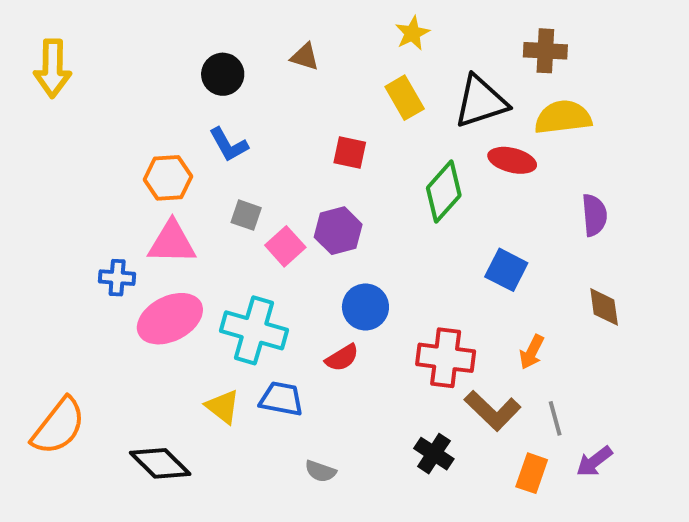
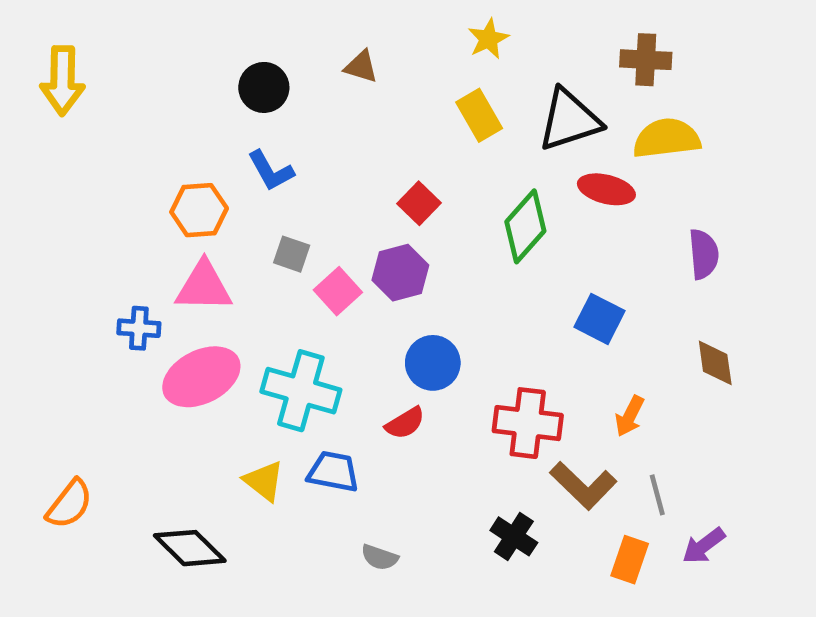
red square: (350, 152) -> (419, 203), moved, turned 32
orange semicircle: (58, 426) -> (69, 504), size x0.7

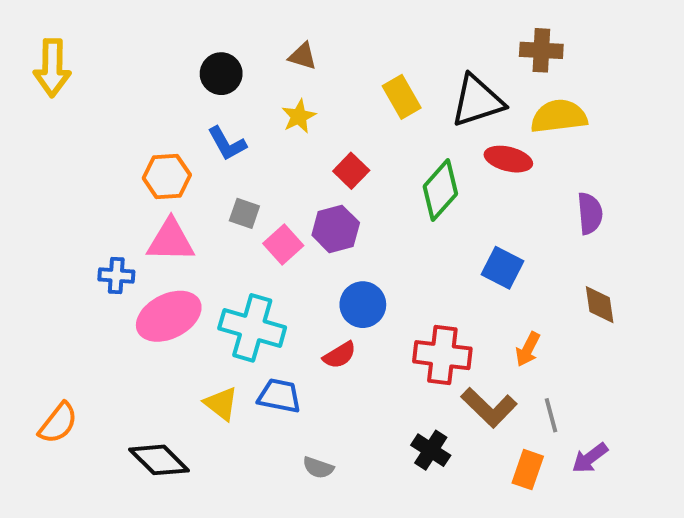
yellow star: (488, 39) -> (299, 116), moved

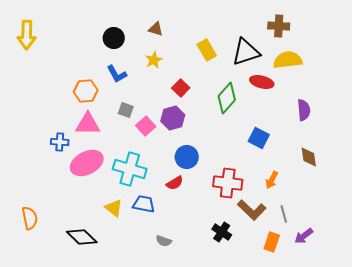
orange semicircle: (58, 423) -> (30, 218), turned -50

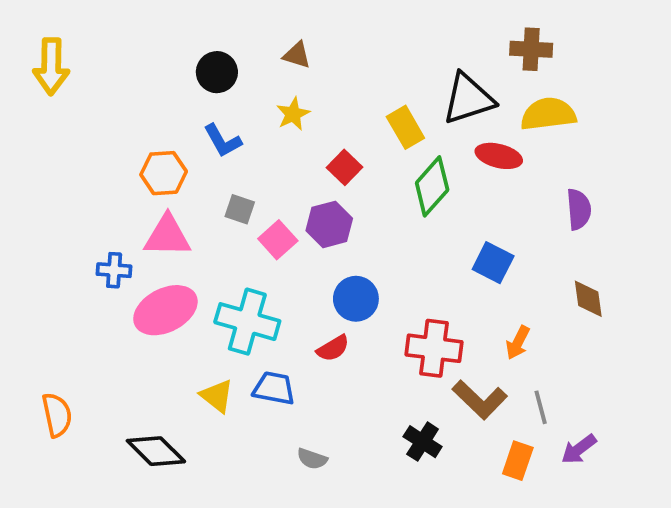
yellow rectangle: (207, 50) -> (405, 127), moved

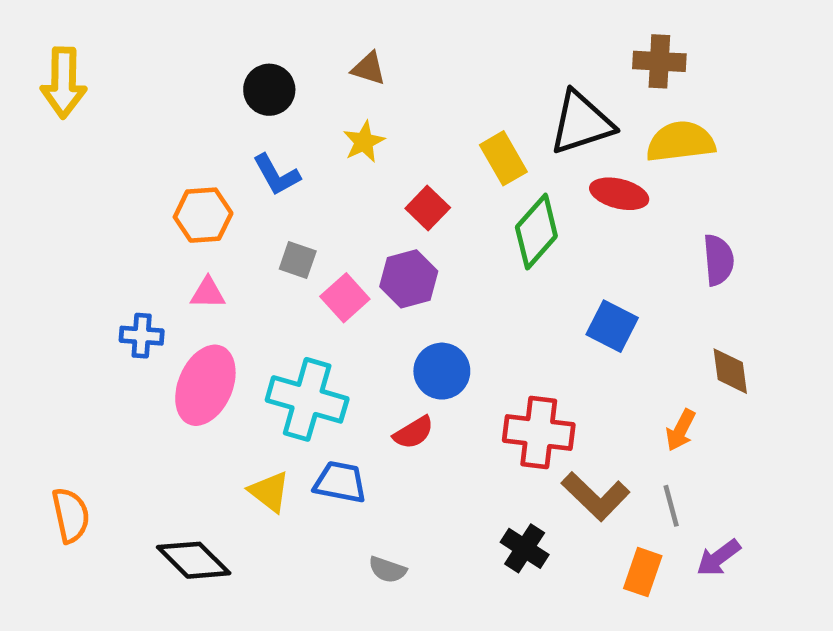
pink triangle: (167, 236) -> (208, 293), size x0.6
pink ellipse: (165, 310) -> (205, 385), turned -40
orange arrow: (518, 343) -> (681, 430), moved

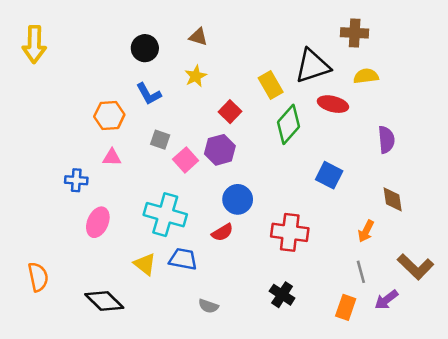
yellow semicircle: (681, 142) -> (366, 76), size x0.7
pink ellipse: (205, 385) -> (98, 222), moved, size x0.7
brown L-shape: (596, 496) -> (416, 267), moved

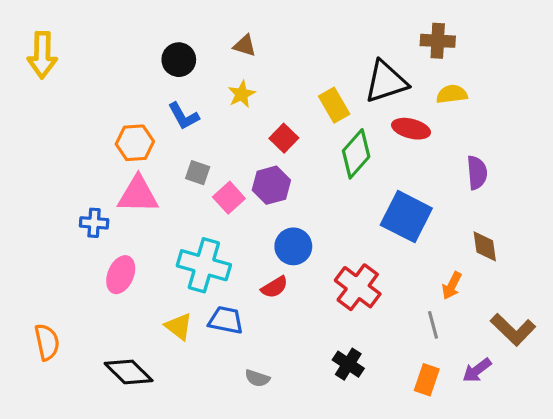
pink triangle: (112, 157) -> (138, 195), size x1.8
blue square: (329, 175) -> (406, 217), size x1.5
red cross: (290, 232) -> (358, 287), turned 30
gray line: (361, 272) -> (433, 325), moved

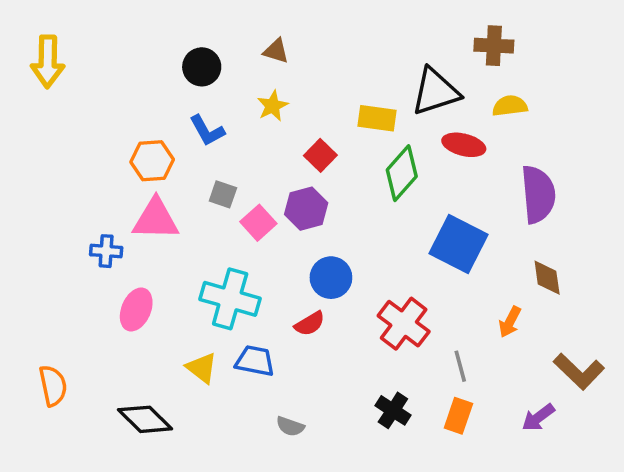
yellow rectangle: (334, 105) -> (377, 118), turned -52
purple semicircle: (477, 173) -> (538, 194), size x1.5
gray line: (433, 325) -> (460, 366), moved
orange rectangle: (427, 380) -> (458, 416), moved

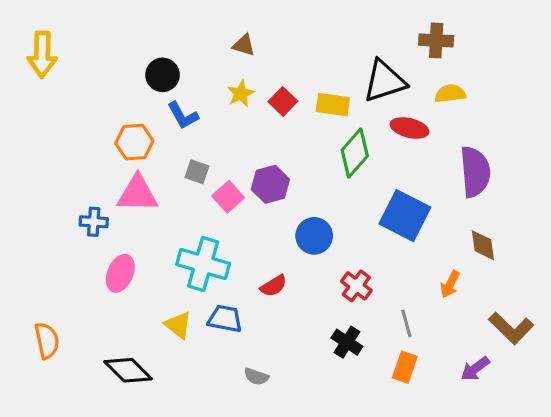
black circle: (202, 67) -> (163, 75), moved
red square: (320, 155) -> (283, 101), moved
blue circle: (331, 278) -> (314, 236), moved
red cross: (404, 324) -> (356, 286), size x0.7
black cross: (393, 410) -> (347, 342), moved

